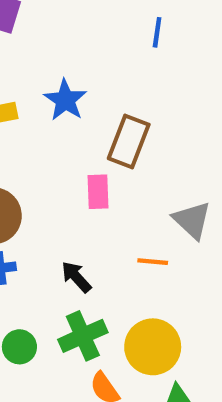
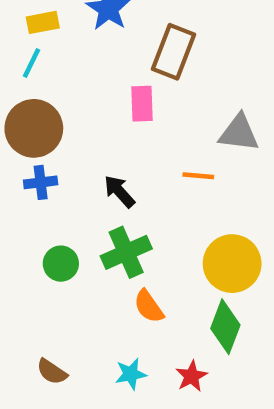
gray triangle: (192, 220) -> (239, 133), turned -36
yellow circle: (153, 347) -> (232, 264), moved

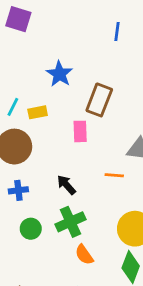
yellow rectangle: (43, 22) -> (38, 112), moved
blue cross: (41, 182) -> (18, 190), moved

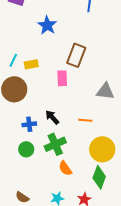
blue star: (59, 74) -> (47, 25), moved
orange line: (114, 175) -> (85, 120), moved
blue cross: (18, 190) -> (29, 124), moved

